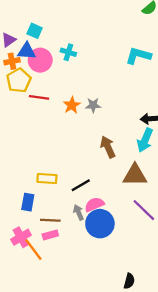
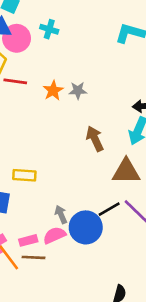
black line: (81, 185) -> (109, 209), moved
pink semicircle: (94, 204) -> (54, 235), moved
brown line: (50, 220) -> (34, 257), moved

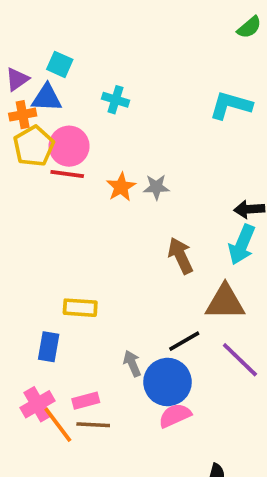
pink circle: (17, 38) -> (69, 146), moved
black line: (109, 209) -> (184, 341), moved
pink semicircle: (54, 235) -> (175, 415), moved

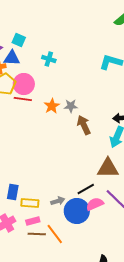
brown arrow: (180, 256) -> (84, 125), moved
yellow rectangle: (80, 308) -> (30, 203), moved
gray arrow: (132, 363) -> (58, 201), turned 96
pink semicircle: (175, 415) -> (95, 204), moved
orange line: (58, 425) -> (55, 234), moved

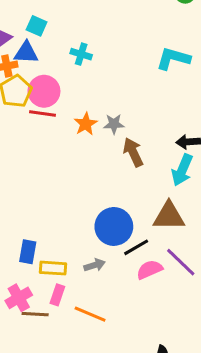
blue circle: (77, 211) -> (114, 226), moved
pink rectangle: (33, 221) -> (57, 295), turned -56
brown line: (37, 234) -> (35, 314), moved
orange line: (55, 234) -> (90, 314), turned -30

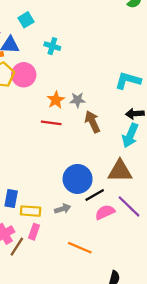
cyan square: (37, 26) -> (26, 20), moved, turned 35
cyan L-shape: (173, 59) -> (128, 80), moved
red line: (42, 114) -> (51, 123), moved
brown line: (35, 314) -> (17, 247), turned -60
orange line: (90, 314) -> (80, 248), moved

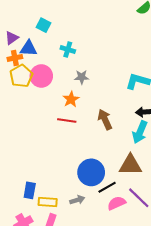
cyan square: (26, 20) -> (43, 25), turned -32
gray star: (78, 100) -> (82, 77), moved

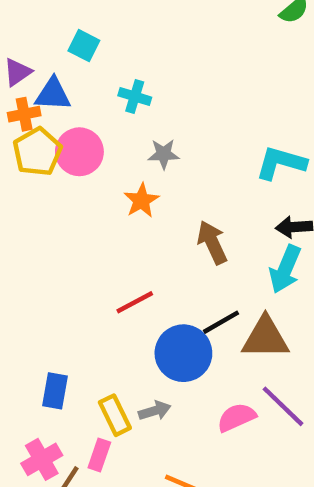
red line: (67, 120) -> (135, 302), moved, turned -36
black line: (107, 187) -> (221, 322), moved
yellow rectangle: (48, 202) -> (115, 415), moved, turned 60

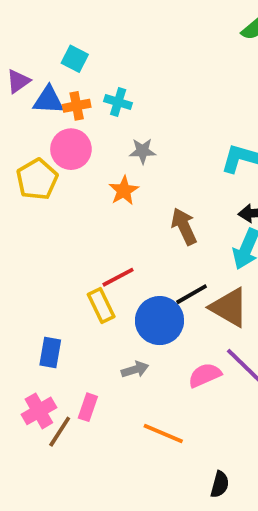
orange cross: (24, 114) -> (77, 106), moved
yellow pentagon: (37, 152) -> (37, 179), moved
brown triangle: (265, 338) -> (229, 307), turned 30
yellow rectangle: (115, 415) -> (101, 305), moved

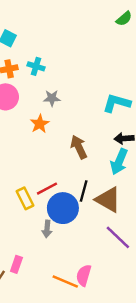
red line: (118, 277) -> (47, 189), moved
black line: (192, 294) -> (84, 191), turned -45
gray arrow: (135, 369) -> (47, 229), moved, turned 112
pink semicircle: (205, 375) -> (84, 275), moved, turned -50

